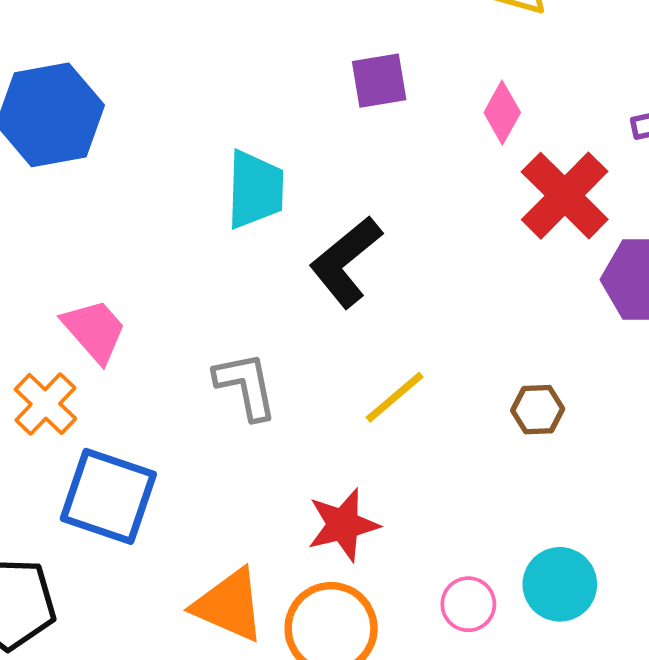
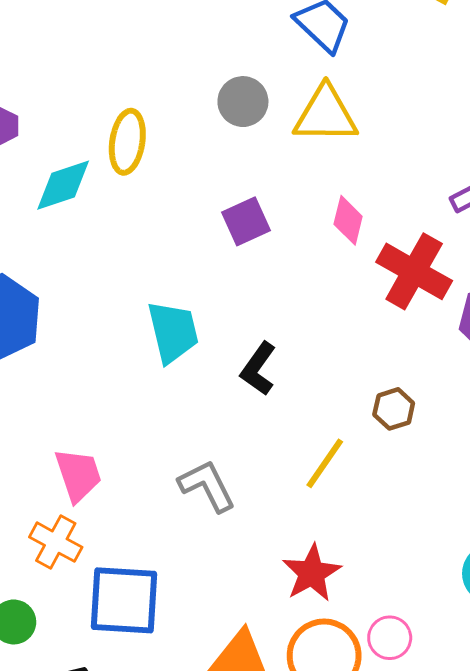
black L-shape: (346, 262) -> (258, 369), size x0.7
pink trapezoid: (94, 331) -> (78, 475), turned 38
brown hexagon: (538, 410) -> (394, 409), moved
pink circle: (468, 604) -> (390, 638), moved

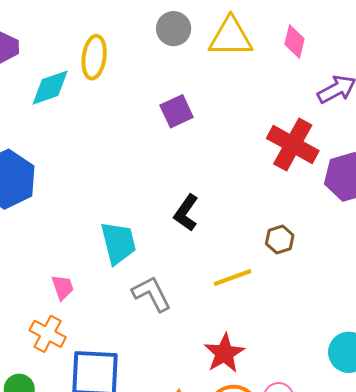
pink diamond: (348, 220) -> (294, 42), moved
cyan trapezoid: (173, 332) -> (118, 243), moved
yellow line: (325, 463) -> (233, 278), turned 36
pink trapezoid: (78, 475) -> (63, 287), size x0.7

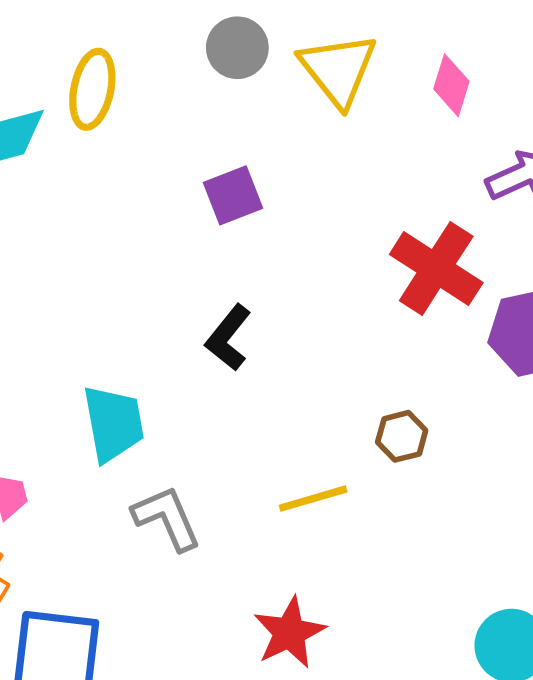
yellow triangle: (231, 37) -> (338, 70), turned 48
black L-shape: (186, 213) -> (228, 338), moved

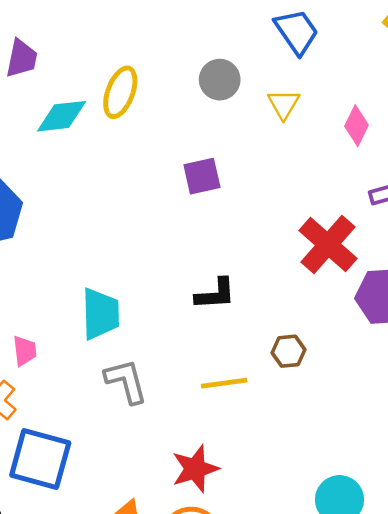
yellow triangle: (338, 70) -> (284, 104), size x0.6
black L-shape: (228, 338) -> (215, 294), moved, turned -141

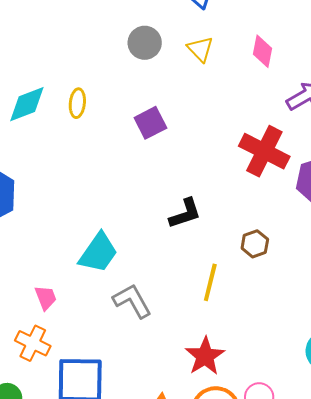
yellow ellipse: (120, 92) -> (77, 103), moved, size x0.7
cyan trapezoid: (101, 314) -> (98, 253), turned 51
yellow line: (224, 383) -> (210, 282), turned -54

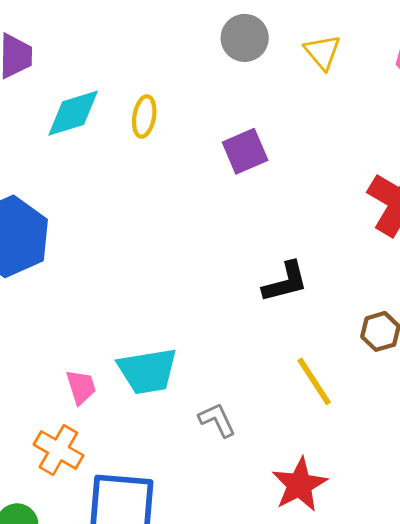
cyan trapezoid: (98, 253) -> (148, 371), moved, turned 42
yellow line: (210, 282) -> (314, 381), turned -51
gray L-shape: (132, 301) -> (217, 420), moved, size x0.7

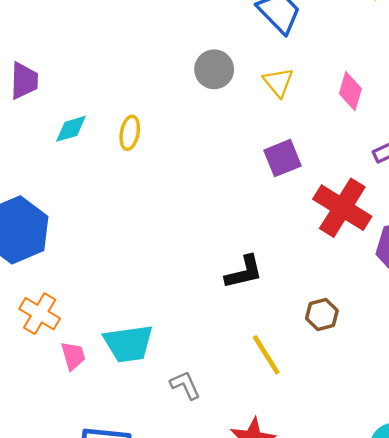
cyan diamond: (73, 113) -> (71, 129), size x0.7
purple square: (245, 151) -> (283, 158), moved
orange cross: (58, 450) -> (40, 314), moved

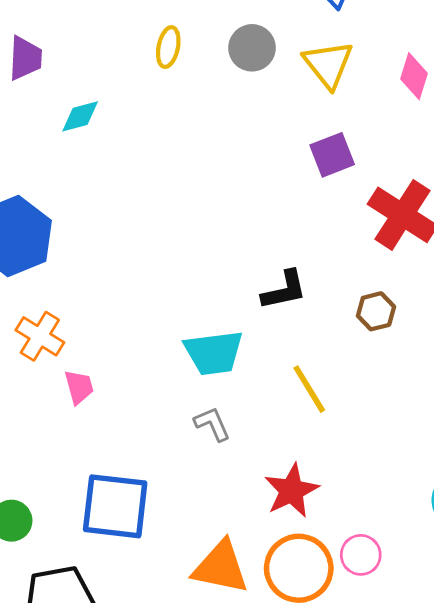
yellow triangle: (278, 82) -> (328, 64), size x1.4
yellow ellipse: (130, 133) -> (168, 47), moved
brown hexagon: (322, 315) -> (376, 311), moved
cyan trapezoid: (128, 344) -> (214, 353), moved

